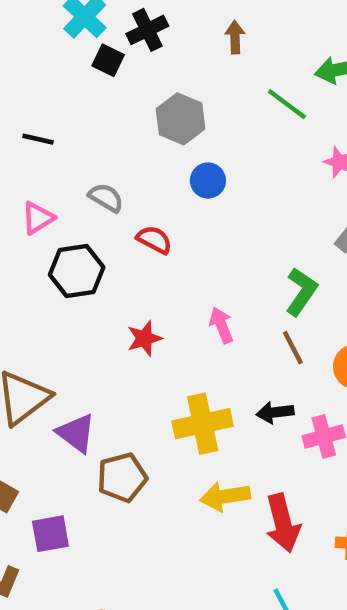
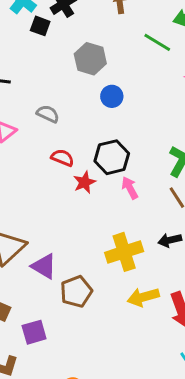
red semicircle: (154, 240) -> (62, 158), moved
black hexagon: (77, 271) -> (112, 157), moved
red star: (144, 338) -> (84, 182), moved

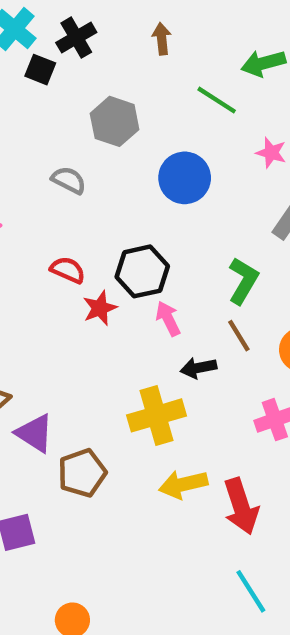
blue circle: (112, 96) -> (185, 178), moved, size x1.5
gray semicircle: (48, 114) -> (69, 180), moved
black arrow: (170, 240) -> (198, 368), moved

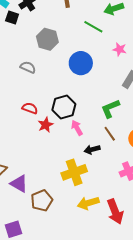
green L-shape: (243, 281) -> (110, 109), turned -140

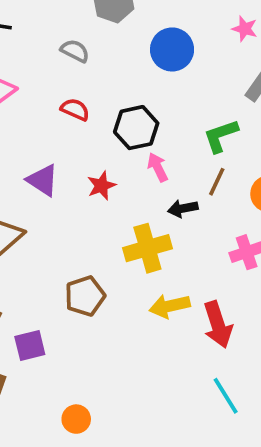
red semicircle: (30, 108) -> (75, 109), moved
red star: (46, 125) -> (101, 186), moved
brown line: (110, 134) -> (217, 182), turned 56
purple triangle: (19, 184) -> (43, 180), moved

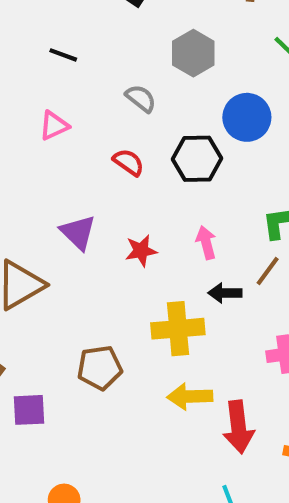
black hexagon: (136, 128) -> (197, 159), moved

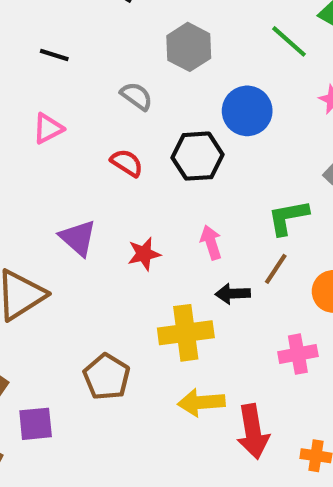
brown pentagon: (100, 368) -> (107, 377), turned -30

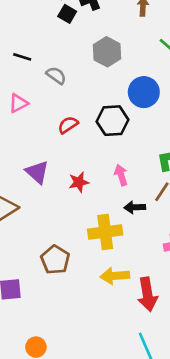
gray semicircle: (136, 96) -> (56, 75), moved
red semicircle: (127, 163) -> (68, 125), turned -66

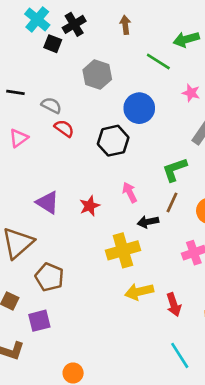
red semicircle: (68, 125) -> (64, 128), moved, turned 78
brown pentagon: (55, 260) -> (49, 277), moved
red arrow: (148, 294) -> (174, 305), size x0.7

